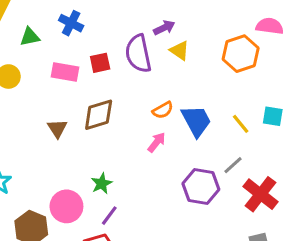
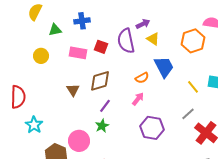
blue cross: (71, 23) -> (82, 21), turned -35
red square: (100, 63) -> (101, 47), turned 32
blue trapezoid: (196, 121) -> (164, 67), moved
purple hexagon: (201, 187) -> (152, 128), moved
purple line: (109, 216) -> (105, 106), moved

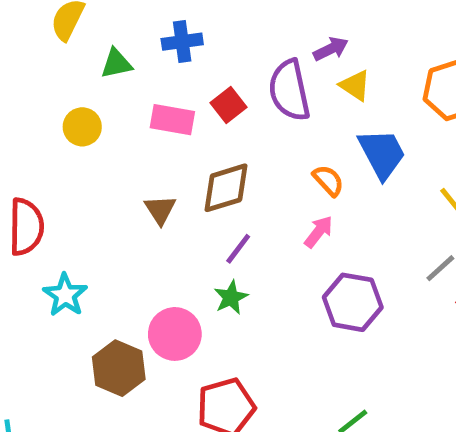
red square: (101, 47) -> (228, 105), turned 32
orange semicircle: (142, 78) -> (328, 180), turned -104

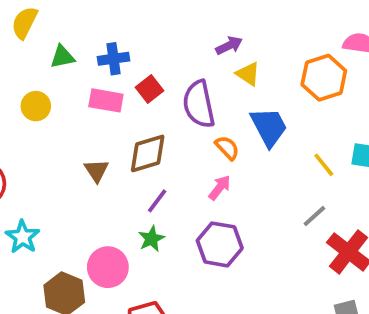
blue cross: (182, 42) -> (114, 59), moved
purple semicircle: (289, 90) -> (199, 104), moved
purple hexagon: (353, 302) -> (220, 244), moved

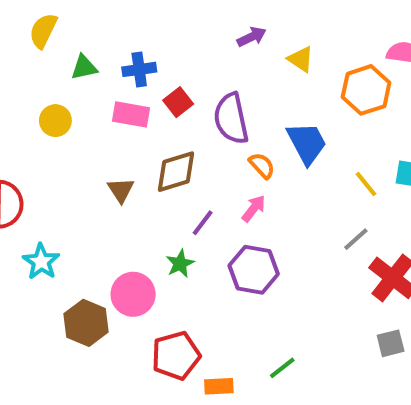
purple arrow: (229, 45) -> (252, 37), moved
yellow triangle: (248, 74) -> (301, 59), moved
purple line: (157, 201) -> (203, 223), moved

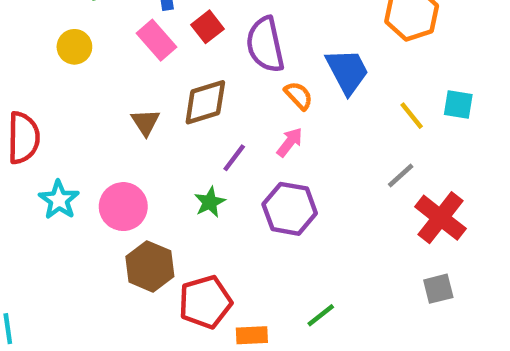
pink rectangle: (131, 114) -> (157, 40), turned 39
pink circle: (133, 294) -> (123, 207), moved
brown hexagon: (86, 323) -> (150, 266), moved

